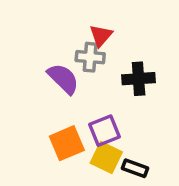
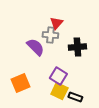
purple square: (105, 131) -> (58, 76), turned -36
orange square: (67, 143) -> (20, 83), moved

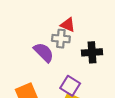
red triangle: (56, 23) -> (68, 25), turned -48

